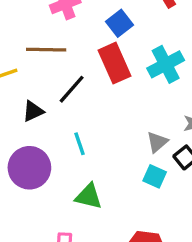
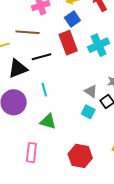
black line: (72, 89) -> (42, 57), turned 30
black triangle: (33, 111) -> (18, 69), size x1.5
gray triangle: (157, 142) -> (91, 91), turned -48

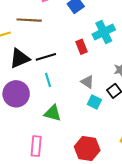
red rectangle: (68, 43) -> (81, 47), moved, size x0.6
black line: (42, 57) -> (46, 57), moved
gray triangle: (91, 91) -> (87, 82), moved

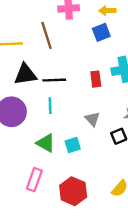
brown line: (29, 20) -> (46, 35), turned 55
cyan square: (94, 102) -> (73, 145), moved, turned 32
pink rectangle: (36, 146) -> (34, 180), moved

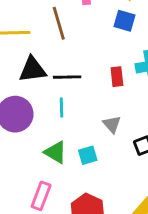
blue square: (101, 32) -> (124, 21), turned 36

